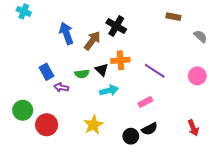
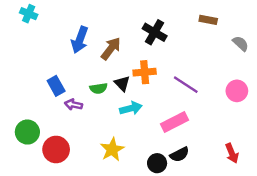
black cross: (116, 26) -> (155, 32), moved
blue arrow: (66, 33) -> (80, 40), turned -140
pink rectangle: (145, 102) -> (175, 122), size x1.5

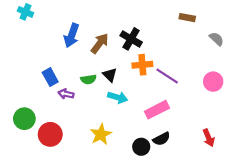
black cross: (155, 32) -> (131, 39), moved
orange cross: (145, 72) -> (142, 65), moved
cyan arrow: (131, 108) -> (118, 97), turned 30

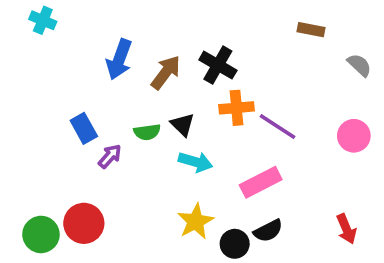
purple arrow: (66, 94) -> (110, 156), turned 120
green circle: (24, 119) -> (41, 234), moved
yellow star: (101, 134) -> (196, 221), moved

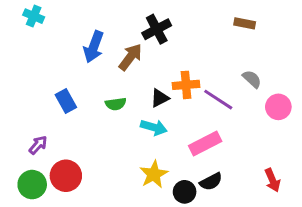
black cross: (218, 65) -> (157, 29), moved, turned 32
gray semicircle: (359, 65) -> (252, 79), moved
black triangle: (183, 125) -> (160, 98), moved, turned 48
purple arrow: (110, 156) -> (38, 145), moved

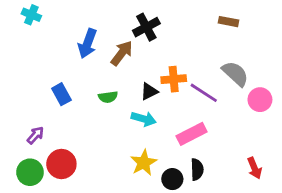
gray semicircle: (252, 79) -> (235, 74), size x1.5
black semicircle: (211, 182) -> (197, 169), turned -65

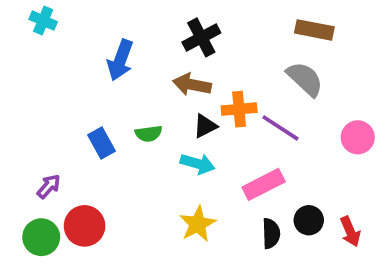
brown rectangle: (228, 22) -> (314, 30), size x1.4
brown arrow: (122, 53) -> (192, 85), moved, turned -116
gray semicircle: (235, 74) -> (305, 79), moved
blue rectangle: (61, 94) -> (101, 143), moved
black circle: (172, 179) -> (309, 220), moved

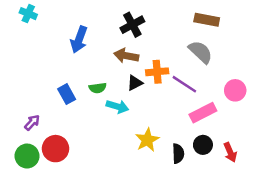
cyan arrow: (198, 164) -> (117, 106), moved
pink rectangle: (264, 184) -> (203, 113), moved
yellow star: (198, 224) -> (147, 140), moved

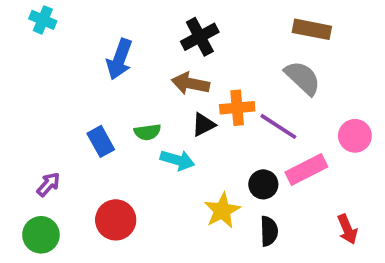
black circle: (203, 145) -> (263, 184), moved
red circle: (56, 149) -> (116, 220), moved

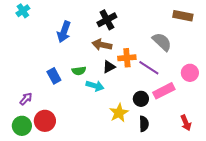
cyan cross: (43, 20) -> (23, 11), turned 32
brown rectangle: (312, 29) -> (183, 16), moved
red circle: (116, 220) -> (45, 121), moved

